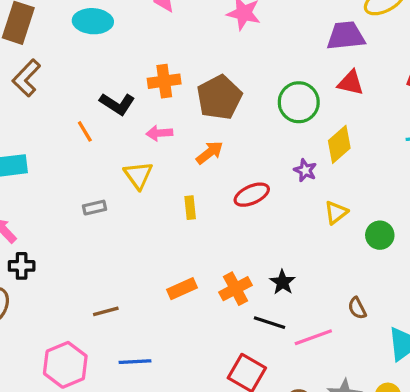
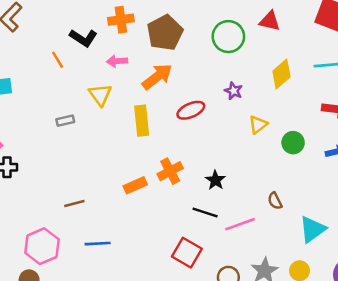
yellow diamond: (339, 144) -> (281, 74), moved
orange arrow: (210, 152) -> (157, 77), size x1.4
yellow rectangle: (190, 208) -> (142, 121), size x1.6
orange cross: (236, 289) -> (170, 171), moved

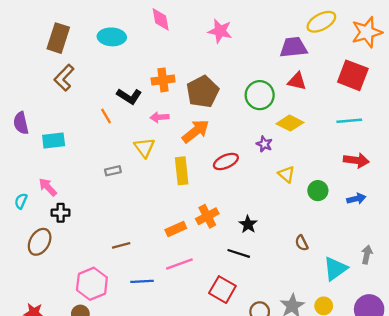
yellow diamond: (281, 74) -> (290, 123), moved, turned 68
yellow triangle: (258, 125) -> (286, 174), turned -42
pink line: (240, 224) -> (179, 264), moved

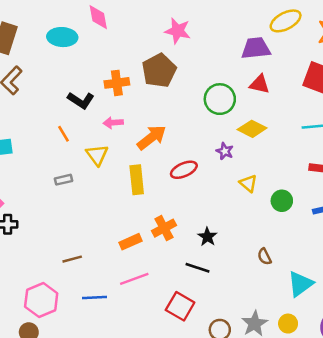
pink diamond: (161, 19) -> (98, 17), moved
brown pentagon: (203, 92) -> (159, 71), moved
orange line: (106, 116) -> (64, 134), moved

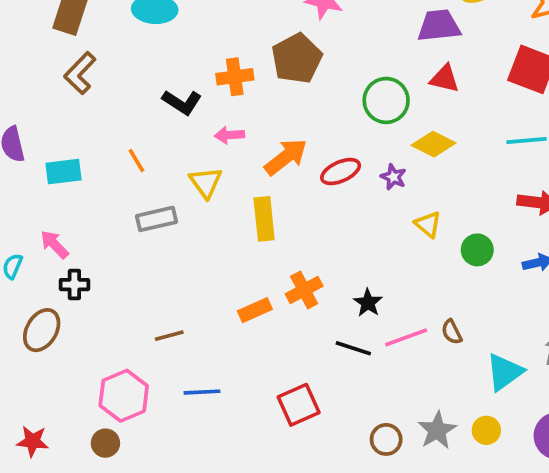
orange line: (64, 134) -> (136, 161), moved
red ellipse: (184, 170) -> (341, 172), moved
gray rectangle: (64, 180) -> (156, 219), size x1.5
pink line: (134, 279) -> (406, 337), moved
red square: (180, 306) -> (299, 405), moved, turned 36

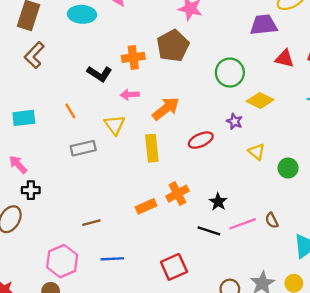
red triangle: (444, 79) -> (285, 59), moved
red ellipse: (341, 172) -> (201, 140), moved

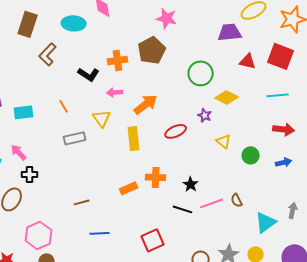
brown L-shape: (34, 55) -> (48, 54), moved
orange cross: (177, 194) -> (156, 177), turned 30
pink hexagon: (62, 261) -> (39, 235), moved

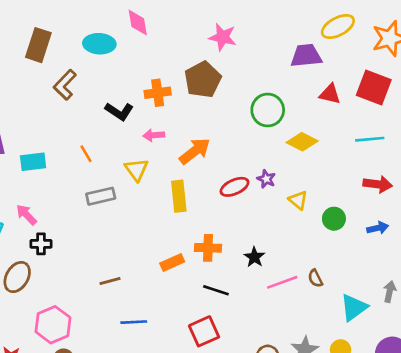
purple star: (205, 115) -> (266, 179), moved
black line: (183, 209) -> (216, 290), moved

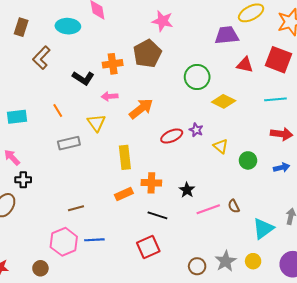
brown rectangle: (38, 45) -> (21, 27), size x0.7
yellow rectangle: (179, 196) -> (125, 157), moved
pink hexagon: (53, 325) -> (64, 242), moved

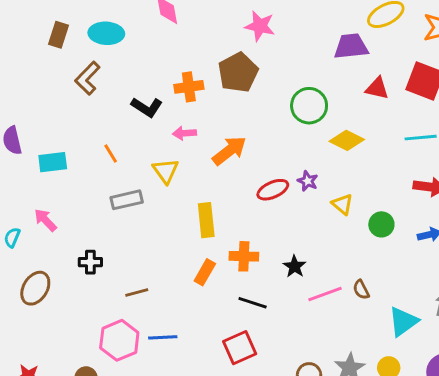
cyan ellipse: (68, 26) -> (106, 33), moved
black cross: (23, 180) -> (90, 262), moved
orange rectangle: (124, 194) -> (205, 272), turned -36

